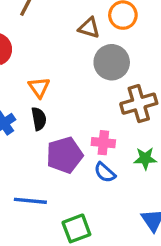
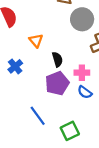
black semicircle: (39, 119) -> (57, 59), moved
blue line: (30, 201) -> (38, 116), turned 54

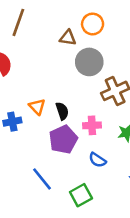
orange triangle: (36, 41) -> (37, 107), moved
blue cross: (15, 66) -> (12, 122), turned 32
blue semicircle: (85, 92) -> (97, 160), moved

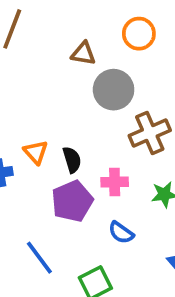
orange circle: (93, 24) -> (139, 34), moved

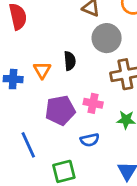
black semicircle: (72, 160) -> (70, 61), moved
blue semicircle: (121, 233) -> (90, 140), turned -60

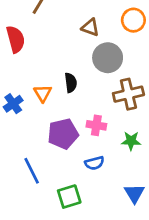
blue cross: (13, 79) -> (13, 104), turned -36

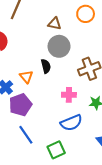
gray circle: (108, 58) -> (59, 46), moved
purple pentagon: (63, 134) -> (20, 105), moved
blue semicircle: (94, 163) -> (71, 123), size x1.5

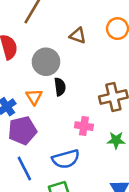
gray circle: (59, 46) -> (46, 62), moved
blue semicircle: (71, 123) -> (66, 159), moved

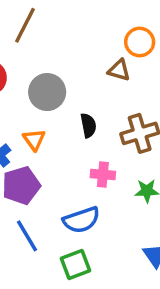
brown triangle: (78, 36) -> (119, 70), moved
black semicircle: (60, 87) -> (88, 125), moved

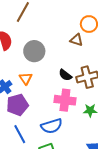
black semicircle: (88, 125) -> (65, 75), moved, turned 136
pink cross: (103, 175) -> (65, 100), size x1.5

